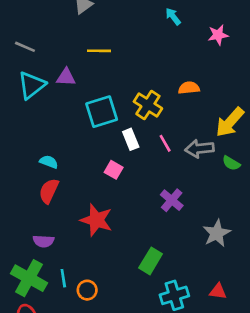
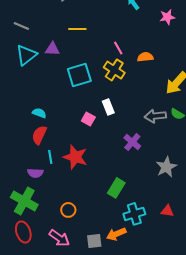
white rectangle: (131, 139) -> (108, 107), moved
pink line: (165, 143) -> (118, 48), moved
gray arrow: (199, 149) -> (155, 116), moved
cyan line: (63, 278) -> (50, 157), moved

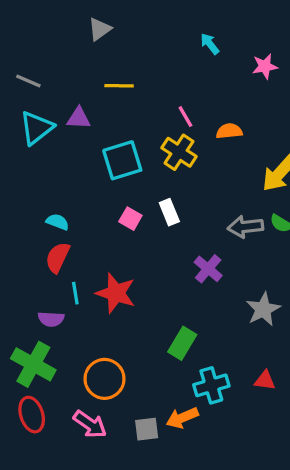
pink square: (88, 119) -> (130, 219), moved
orange circle: (68, 210) -> (105, 379), size x1.6

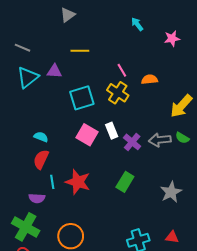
pink square: (130, 219) -> (87, 135), size x1.5
purple cross: (208, 269) -> (132, 142), moved
green rectangle: (182, 343) -> (125, 182), moved

